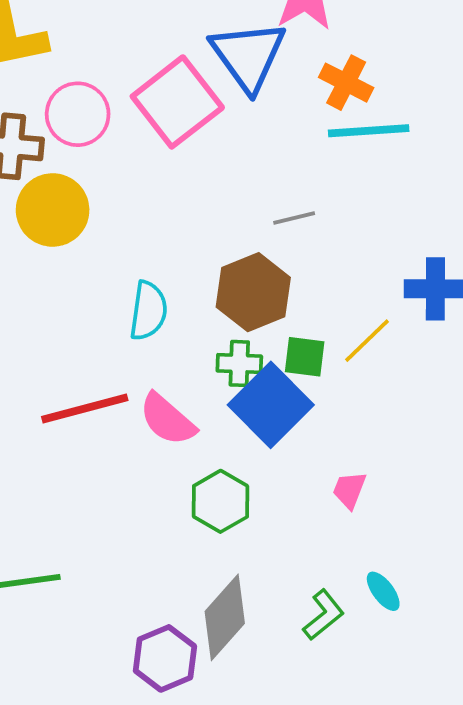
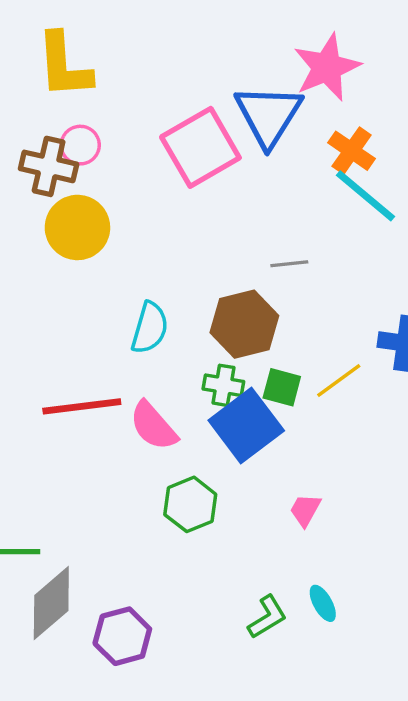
pink circle: (78, 114) -> (80, 145), moved, size x0.7
cyan line: (369, 131) -> (365, 196), turned 36
gray diamond: (225, 617) -> (51, 603), moved

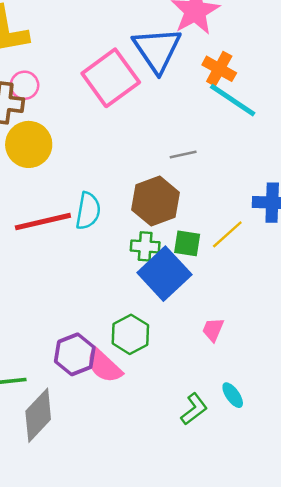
red line: (82, 406) -> (43, 222), moved
pink semicircle: (153, 426) -> (104, 366), moved
purple hexagon: (122, 636) -> (75, 354), moved

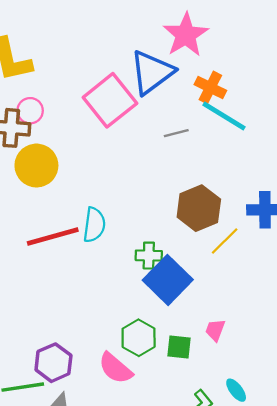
blue triangle: (157, 50) -> (152, 72), turned 30
gray line: (183, 154) -> (176, 133), moved
brown hexagon: (156, 201) -> (199, 208), moved
green square: (187, 243) -> (179, 347), moved
purple hexagon: (75, 354) -> (53, 363), moved

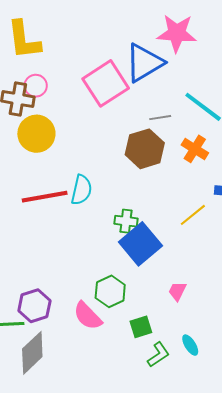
pink star: (186, 35) -> (177, 33), turned 30
orange cross: (210, 88) -> (195, 149), moved
brown hexagon: (199, 208) -> (145, 149), moved
green square: (179, 347) -> (141, 327), moved, turned -30

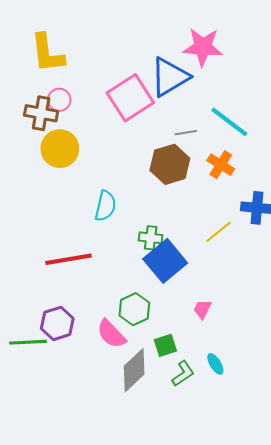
red line: (45, 197) -> (69, 259), moved
gray diamond: (32, 353) -> (134, 370), moved

